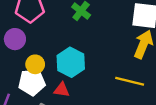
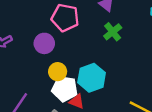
white pentagon: (32, 82) -> (65, 89), moved

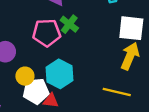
pink pentagon: (65, 18) -> (47, 33), moved

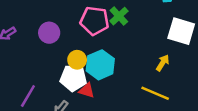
yellow arrow: (130, 56) -> (163, 63), moved, size x0.6
yellow circle: (25, 76) -> (77, 60), moved

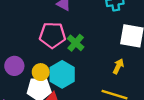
green cross: (119, 16) -> (76, 43), moved
purple circle: (49, 33) -> (14, 66), moved

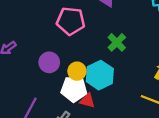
pink pentagon: (52, 35) -> (71, 21), moved

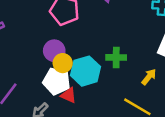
green cross: (117, 42) -> (116, 57), moved, turned 36
purple circle: (49, 62) -> (54, 51), moved

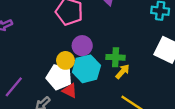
purple circle: (54, 51) -> (82, 46), moved
yellow arrow: (149, 77) -> (123, 71), moved

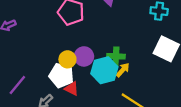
purple circle: (82, 46) -> (84, 56), moved
cyan hexagon: (86, 69) -> (104, 70), moved

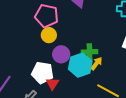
yellow circle: (67, 59) -> (49, 35), moved
red triangle: (72, 89) -> (52, 84), turned 40

